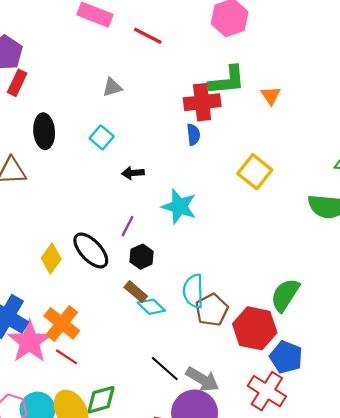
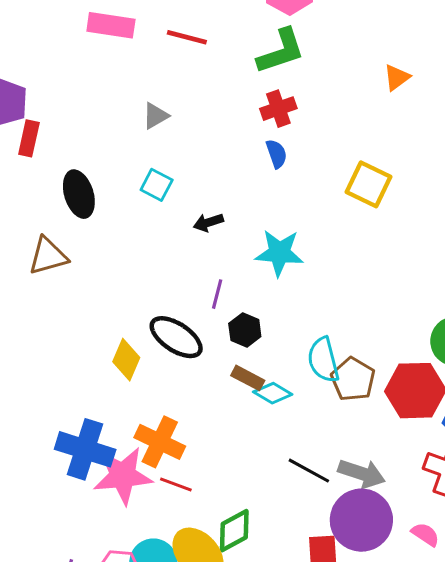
green L-shape: (227, 80) -> (281, 51), moved
orange triangle: (271, 96) -> (397, 77), moved, turned 40
red cross: (202, 102) -> (278, 109), size x0.7
pink star: (30, 342) -> (123, 476), turned -30

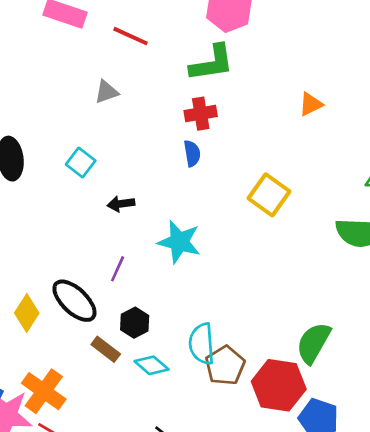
gray triangle: (155, 116) -> (106, 92), moved
black hexagon: (245, 330) -> (135, 323), moved
brown rectangle: (248, 378) -> (106, 349), moved

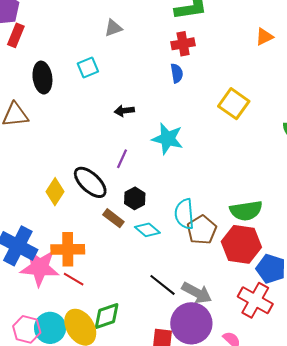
cyan square: (81, 162) -> (88, 67), moved, turned 30
green semicircle: (313, 343) -> (246, 211), moved, turned -128
orange cross: (44, 391) -> (68, 249), turned -36

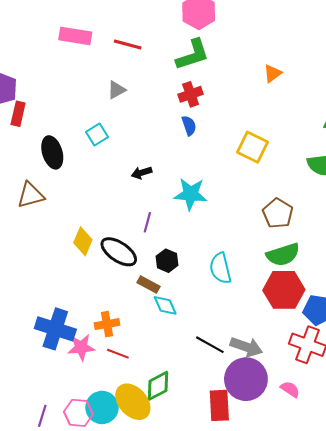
yellow diamond: (55, 192) -> (83, 241), moved
cyan diamond: (147, 230) -> (165, 305), moved, turned 35
brown pentagon: (202, 230) -> (278, 213), moved
orange cross: (68, 249) -> (107, 324), size x0.7
pink star: (40, 267) -> (81, 347), size x0.7

